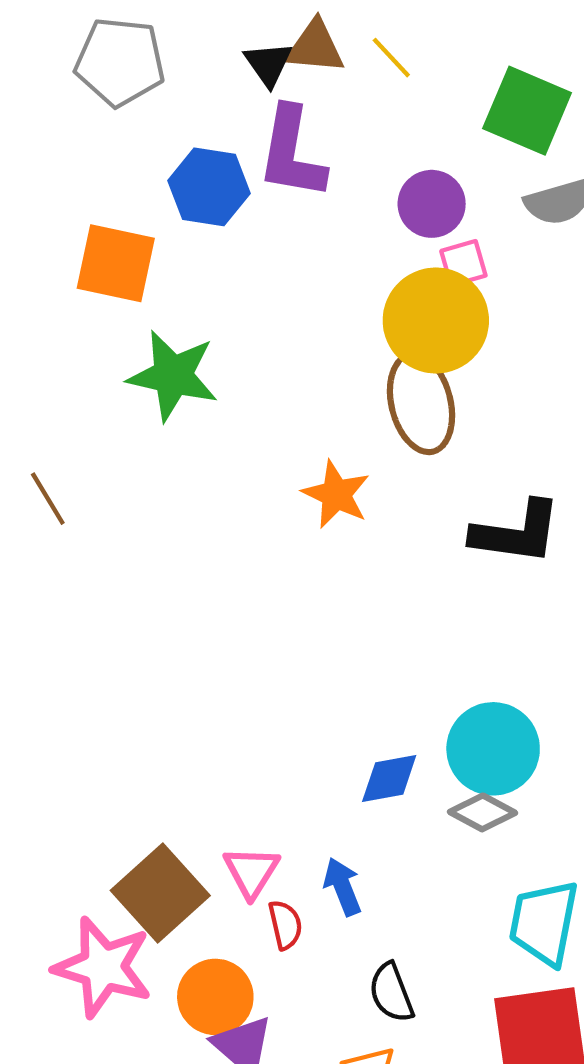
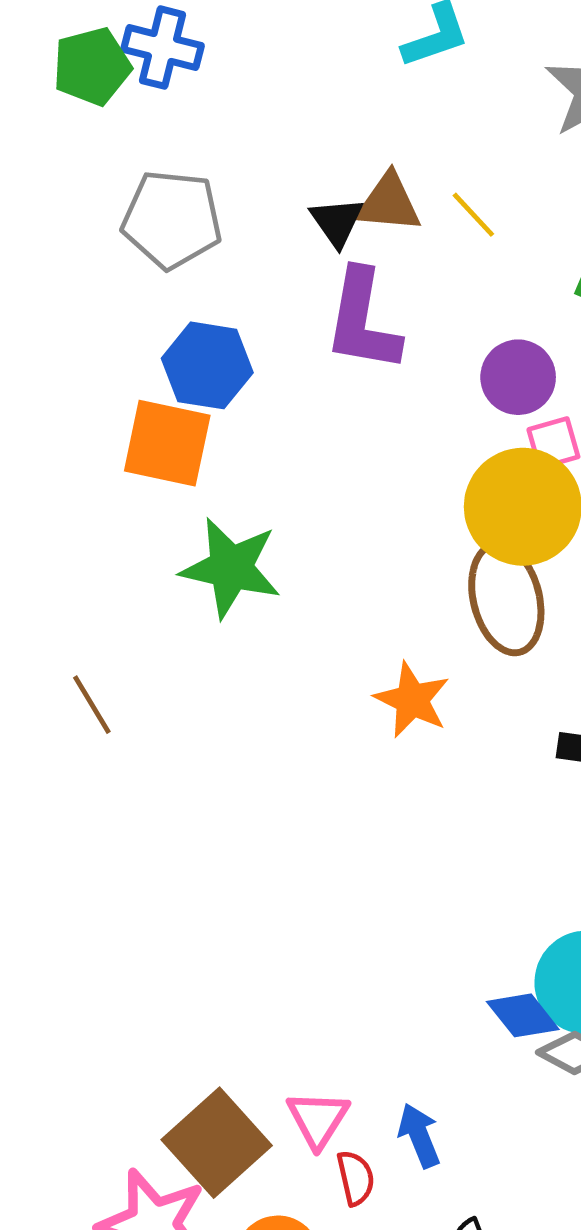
blue hexagon: (209, 187) -> (207, 365), moved
blue diamond: (389, 778) -> (523, 1015), moved, turned 62

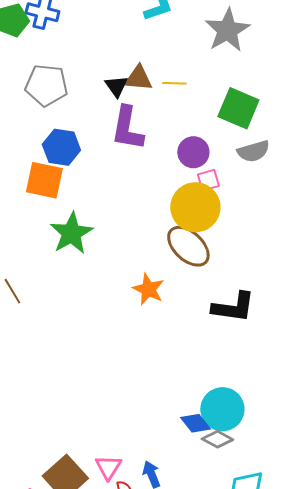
yellow line: (473, 215) -> (174, 83), turned -45
green star: (231, 568) -> (71, 233), turned 30
brown ellipse: (506, 599) -> (188, 246), turned -33

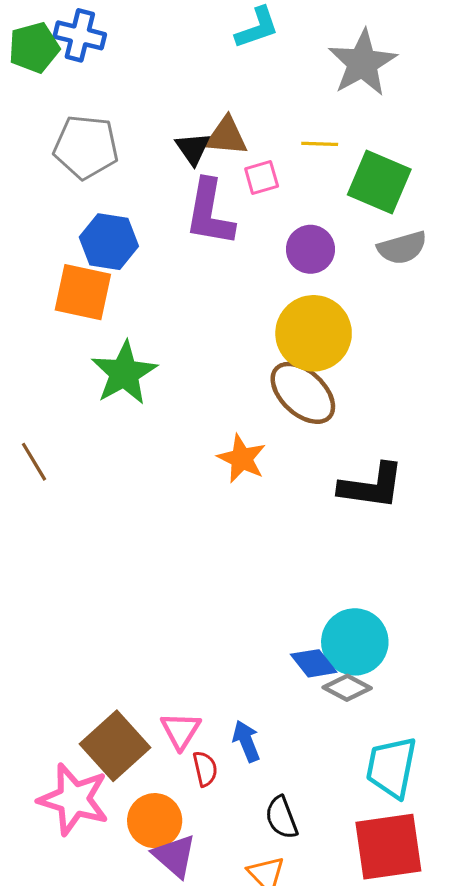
yellow line: (174, 83) -> (320, 144), moved
pink square: (208, 180) -> (262, 177), moved

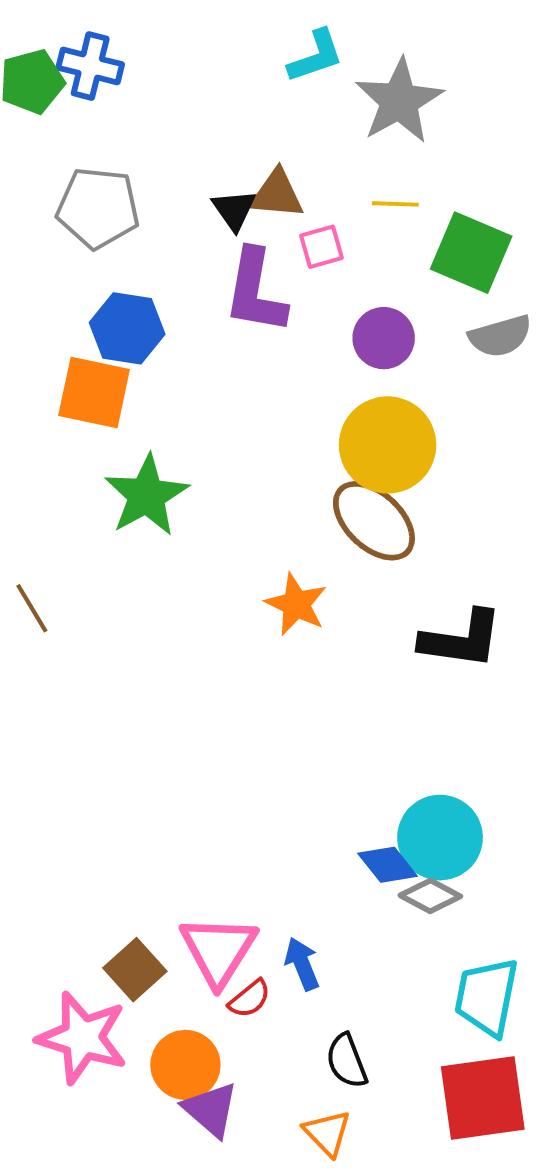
gray star: (362, 63) -> (399, 101), moved
pink triangle: (181, 731) -> (218, 950), size x1.5
brown square: (115, 746) -> (135, 970), size x0.7
red semicircle: (205, 769) -> (250, 999), turned 64

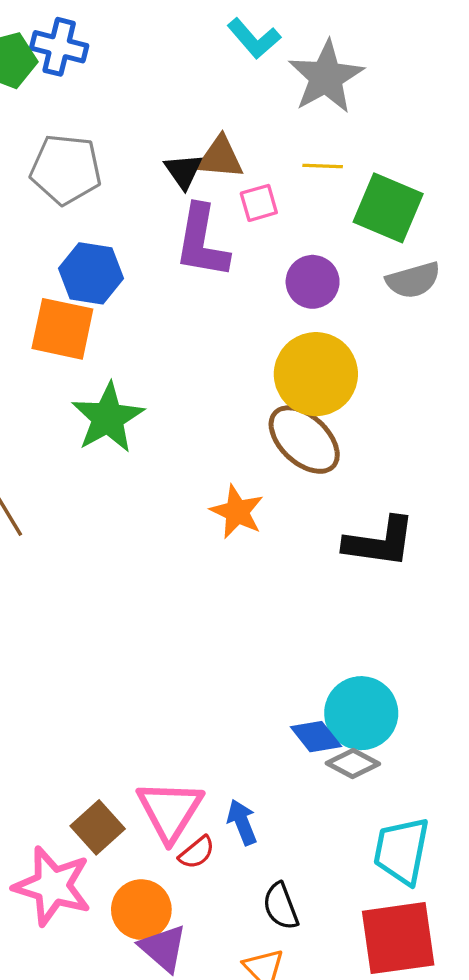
cyan L-shape: (316, 56) -> (254, 38), turned 68

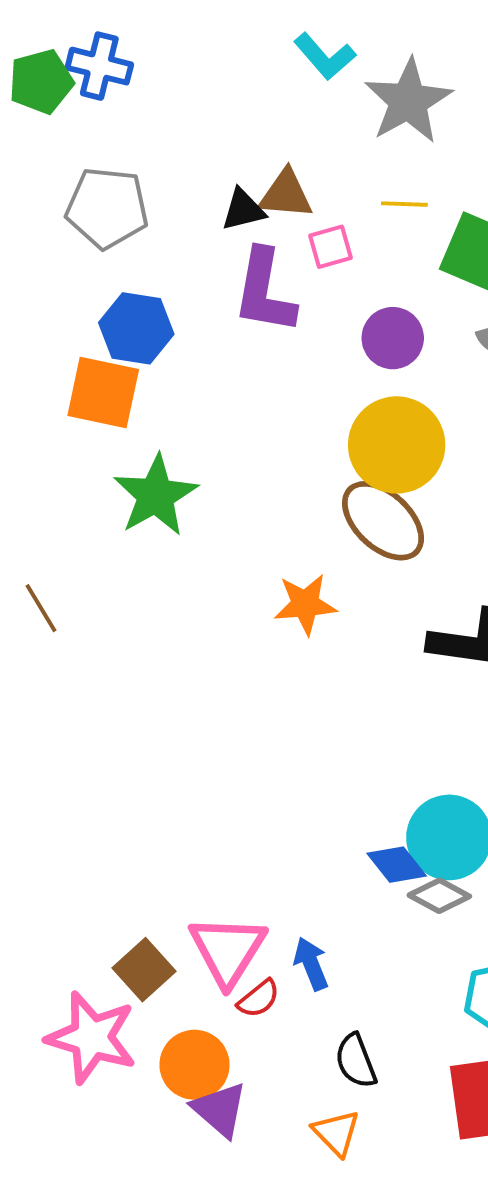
black triangle: (183, 171) -> (243, 210), turned 51
orange star: (237, 512) -> (305, 604), turned -30

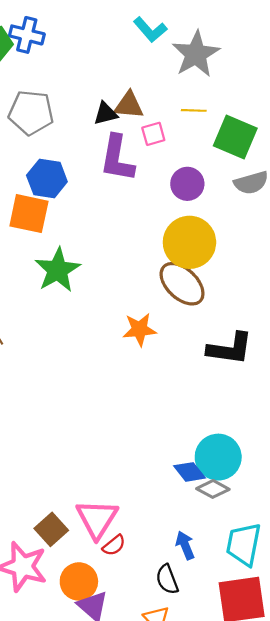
blue arrow: (311, 964) -> (185, 545), moved

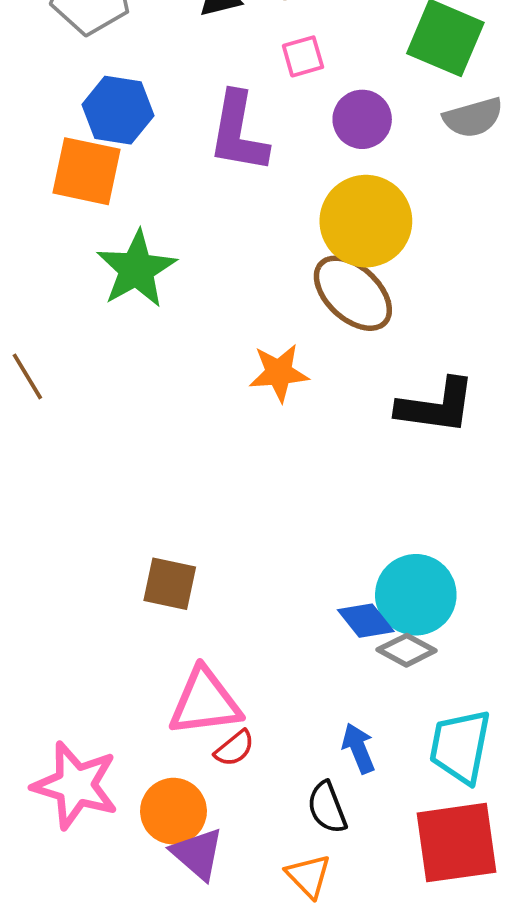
pink square: (153, 134) -> (303, 56), moved
purple L-shape: (117, 158) -> (238, 132), moved
pink triangle: (97, 519) -> (205, 702), turned 51
brown square: (51, 529) -> (170, 584), moved, turned -36

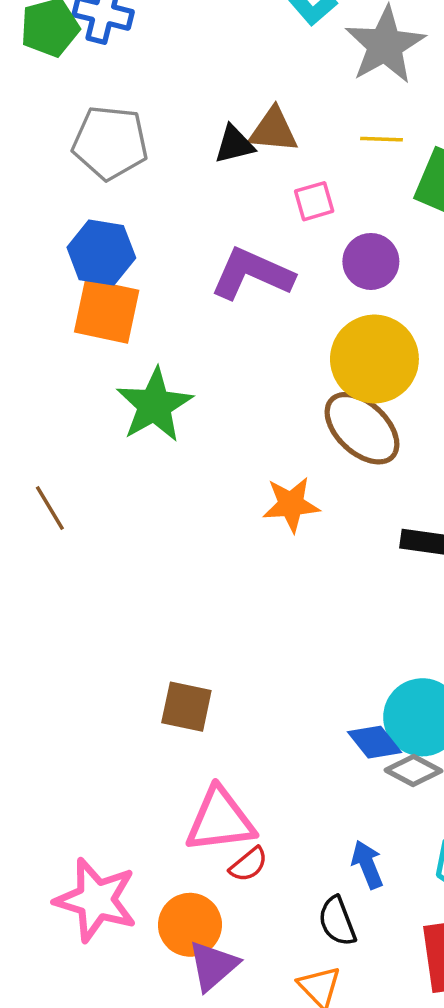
blue hexagon: (118, 110) -> (101, 253), moved
purple L-shape: (238, 132) -> (252, 274), turned 104
purple triangle: (198, 854) -> (213, 966), turned 38

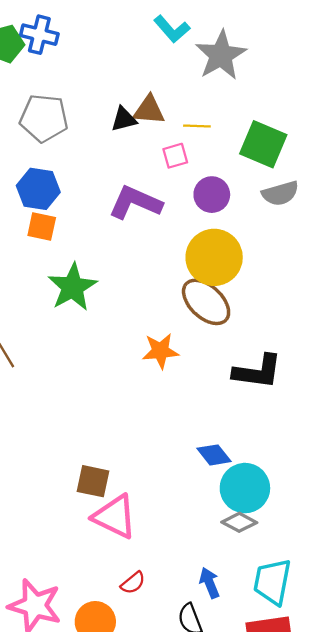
yellow line: (382, 139) -> (197, 126), moved
orange square: (107, 311) -> (42, 227), size x0.7
blue diamond: (374, 742) -> (214, 455), moved
pink triangle: (220, 820) -> (115, 517), moved, turned 33

